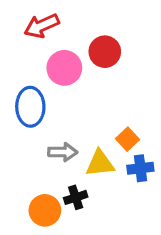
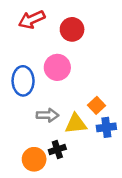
red circle: (105, 52) -> (72, 29), moved
pink circle: (64, 68) -> (57, 67), moved

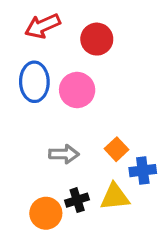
blue ellipse: (23, 81) -> (34, 82), moved
orange square: (97, 105) -> (117, 149), moved
yellow triangle: (76, 124) -> (115, 197), moved

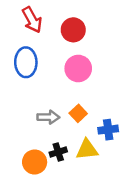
red arrow: (43, 26) -> (32, 20), turned -95
pink circle: (77, 90) -> (78, 68), moved
orange square: (117, 149) -> (78, 113), moved

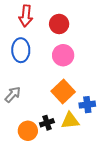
red arrow: (32, 20) -> (26, 16), turned 35
orange square: (78, 113) -> (63, 91), size x1.6
gray arrow: (48, 117) -> (13, 95), moved, turned -48

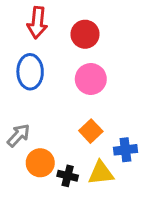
orange square: (63, 91) -> (91, 131), size x0.7
black cross: (47, 123) -> (68, 176), turned 32
orange circle: (28, 131) -> (40, 163), moved

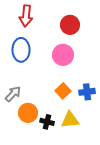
red circle: (85, 34) -> (70, 25), moved
blue cross: (125, 150) -> (87, 92), moved

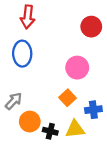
red circle: (70, 25) -> (91, 27), moved
pink circle: (63, 55) -> (77, 68), moved
blue cross: (87, 92) -> (93, 110), moved

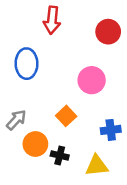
red arrow: (28, 17) -> (52, 20), moved
orange square: (68, 98) -> (66, 116), moved
yellow triangle: (75, 129) -> (97, 166), moved

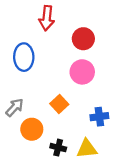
red circle: (108, 32) -> (83, 39), moved
black cross: (60, 155) -> (58, 148), moved

